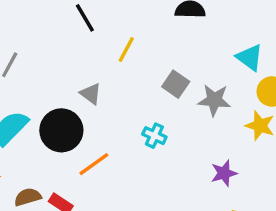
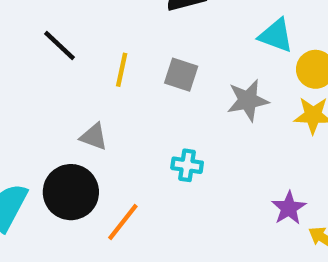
gray square: (176, 84) -> (181, 75), moved
purple star: (224, 173) -> (289, 208), moved

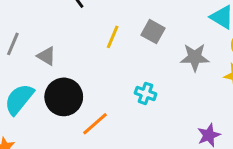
yellow line: (122, 70) -> (113, 37), moved
gray triangle: (94, 137) -> (46, 56), moved

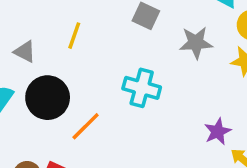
yellow line: (113, 37) -> (74, 36), moved
cyan cross: (146, 93) -> (142, 88), size x1.5

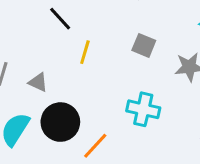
yellow line: (74, 36) -> (85, 52), moved

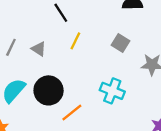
gray triangle: (38, 82) -> (39, 49), moved

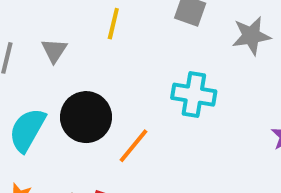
gray triangle: (39, 49) -> (54, 50), turned 42

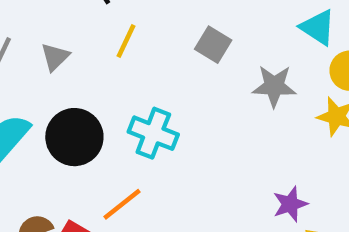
cyan cross: (194, 95) -> (153, 133), moved
orange line: (133, 146) -> (122, 204), moved

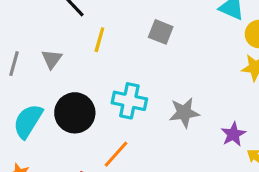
gray star: (274, 86) -> (184, 113), moved

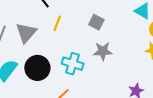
gray triangle: (52, 59) -> (26, 33), size x1.6
gray star: (184, 113) -> (103, 51), moved

